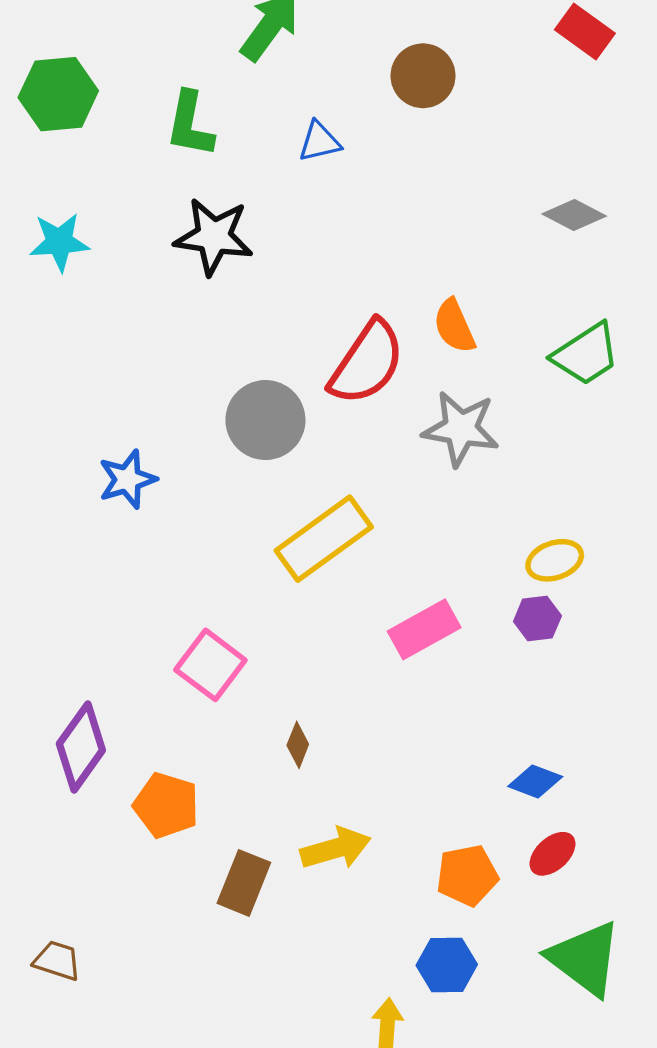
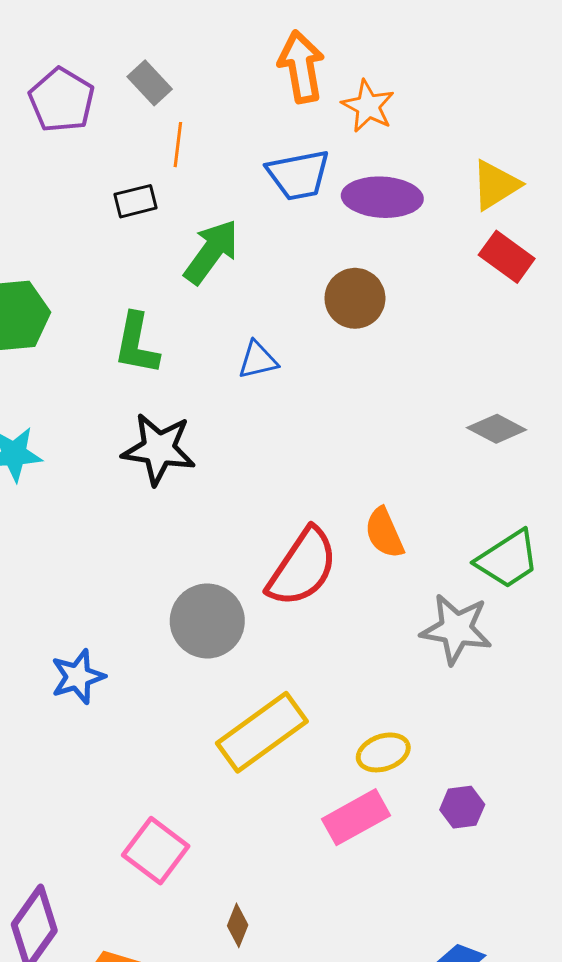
gray star: (461, 429) -> (456, 629), moved
yellow ellipse: (555, 560) -> (383, 752), moved

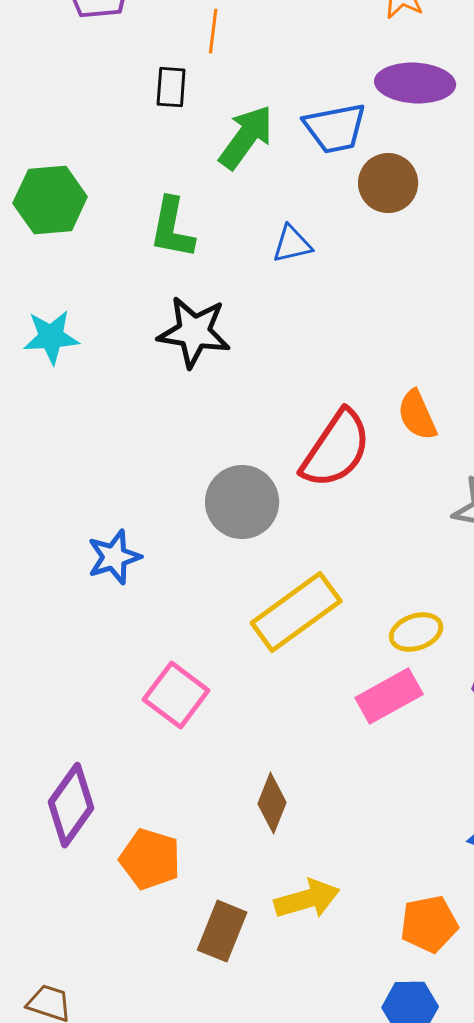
blue trapezoid: (298, 175) -> (335, 128), moved
black rectangle: (135, 201) -> (171, 87), turned -72
pink square: (156, 851) -> (176, 695), moved
brown diamond: (238, 925) -> (272, 803), size x1.4

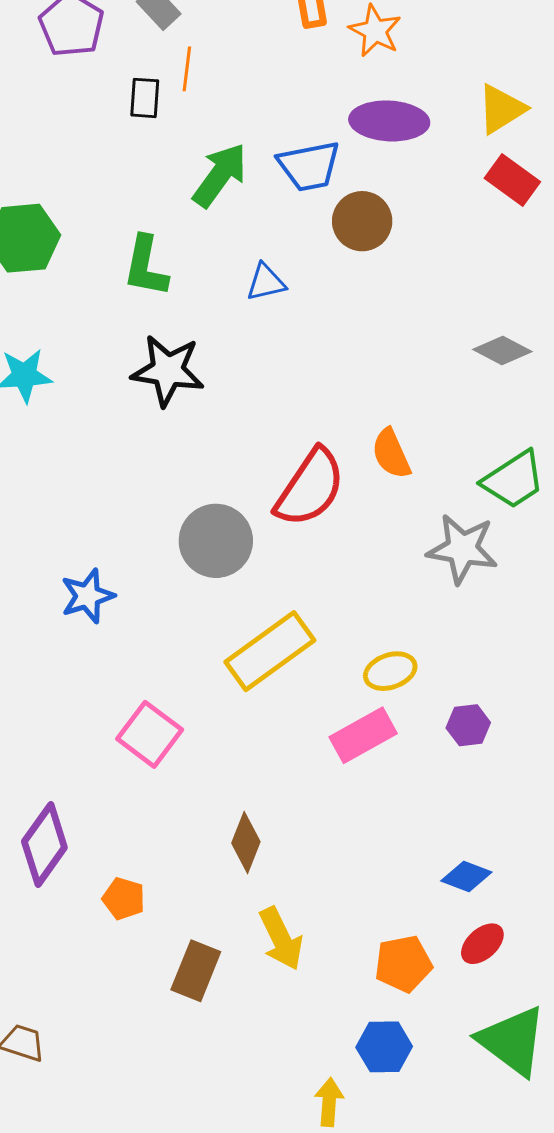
black rectangle: (171, 87) -> (145, 98), moved
orange pentagon: (150, 859) -> (124, 899), size x0.7
yellow arrow: (307, 899) -> (281, 939), turned 80

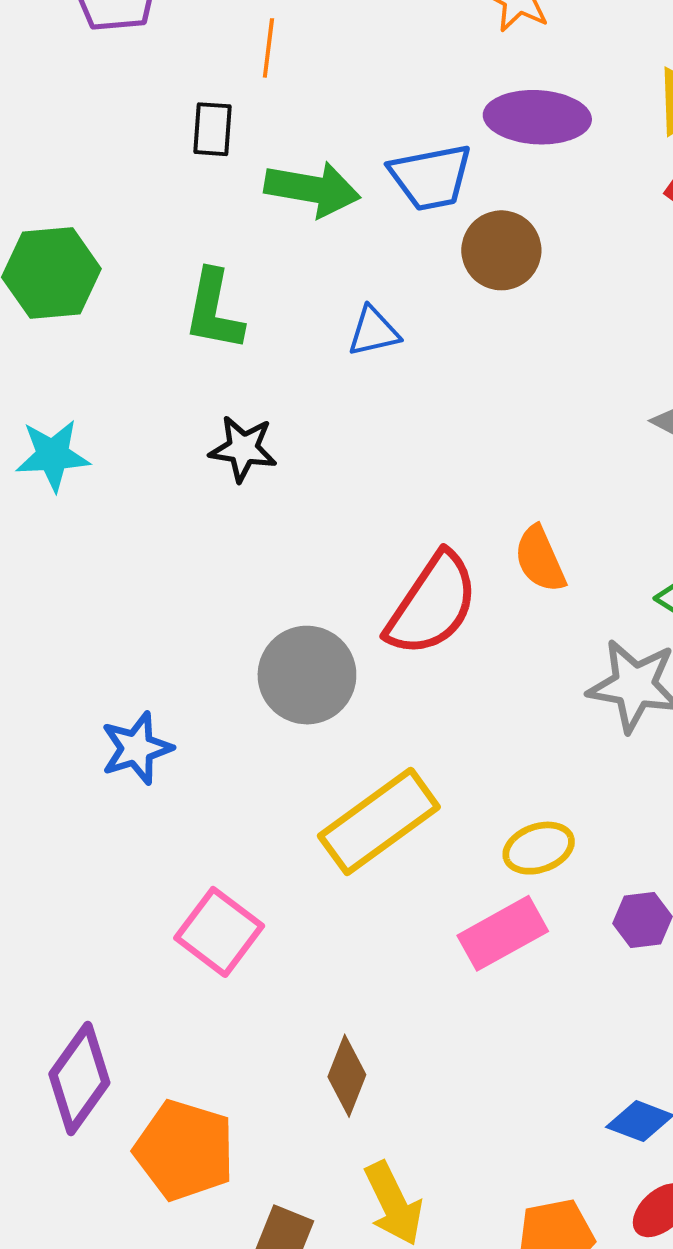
black rectangle: (145, 98) -> (212, 129), moved
green arrow: (220, 175) -> (312, 189), turned 64
black star: (168, 370) -> (243, 449), size x0.7
orange pentagon: (124, 899) -> (185, 1150), size x1.8

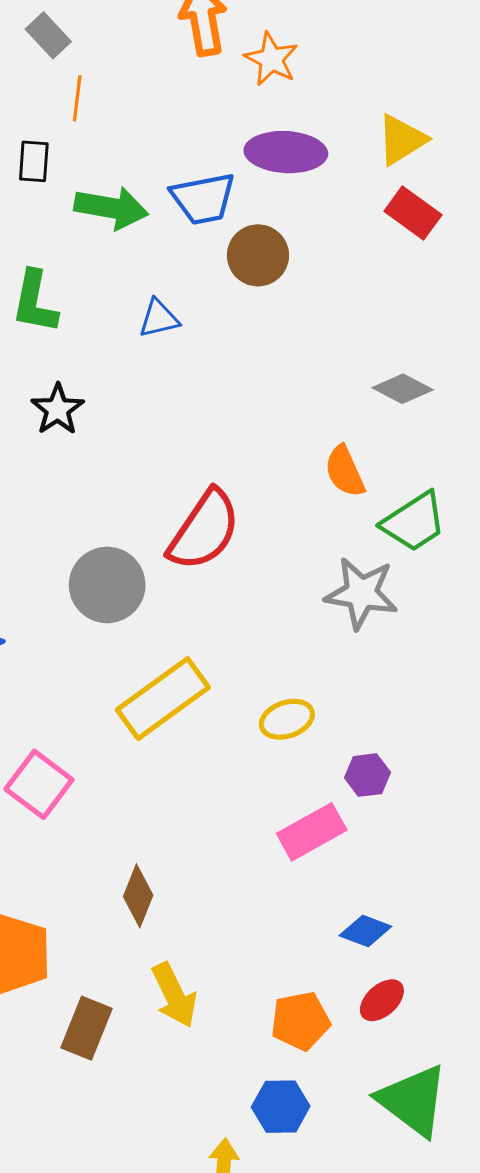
black star: (243, 449) -> (58, 409), turned 30
orange semicircle: (540, 559) -> (345, 471), moved
pink rectangle: (503, 933) -> (312, 832), moved

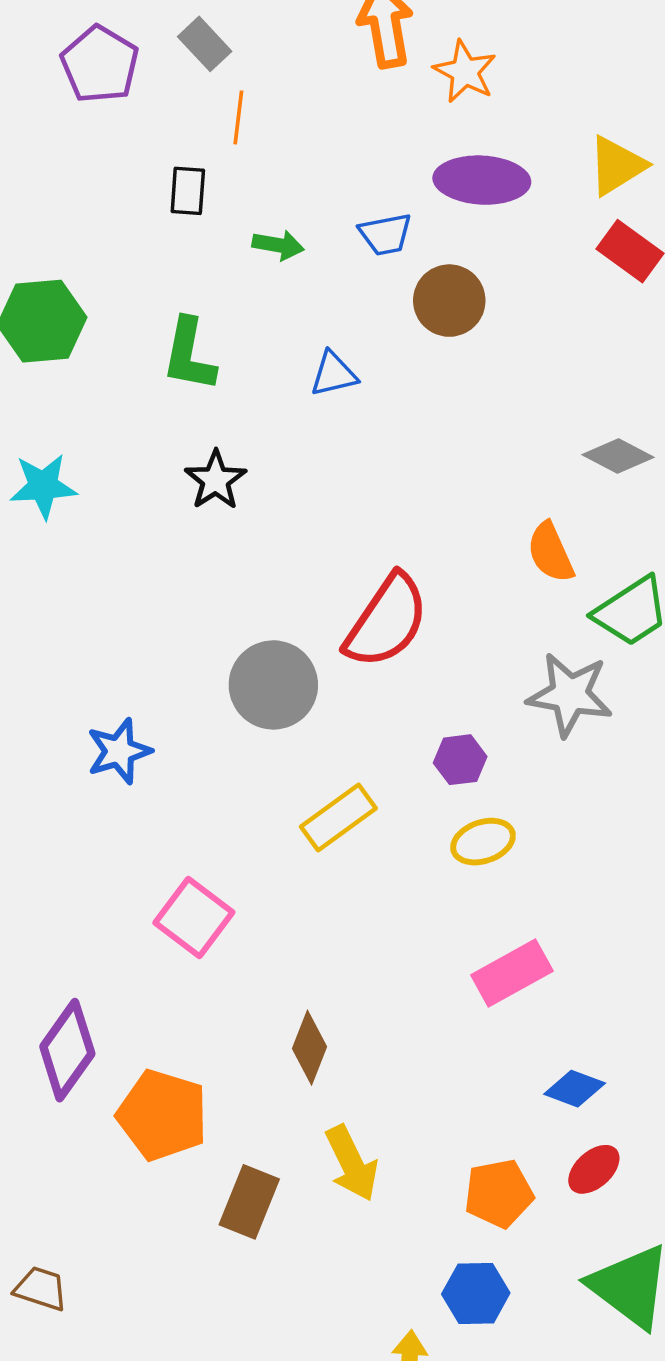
blue trapezoid: (203, 199) -> (385, 234), size x0.7
green arrow: (111, 208) -> (278, 245), size x0.6
yellow rectangle: (163, 699) -> (338, 817), size x0.7
purple hexagon: (367, 775) -> (460, 760), moved

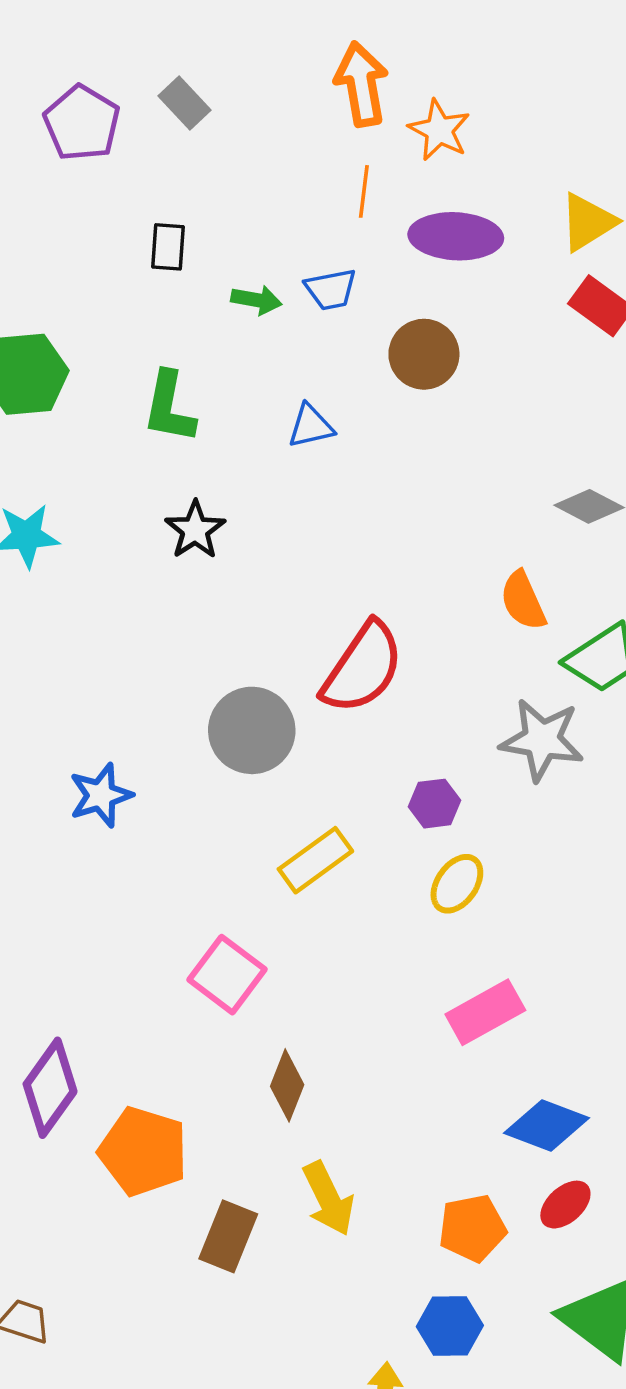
orange line: (238, 117) -> (364, 191), moved
blue trapezoid: (385, 234) -> (331, 289), moved
yellow ellipse: (483, 842) -> (457, 884), turned -36
pink square: (194, 918) -> (227, 975), moved
blue diamond: (575, 1089) -> (547, 1126), size x1.4

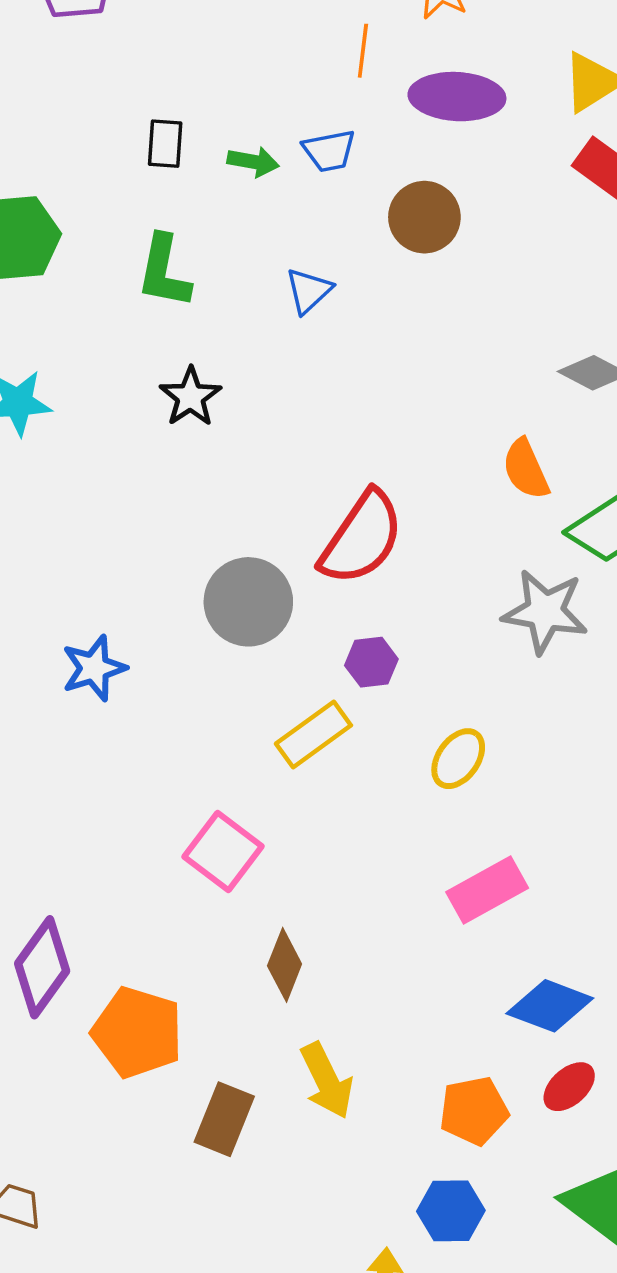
black rectangle: (168, 247) -> (165, 144), moved
blue triangle: (311, 426) -> (309, 291), turned -30
purple hexagon: (435, 804) -> (371, 662), moved

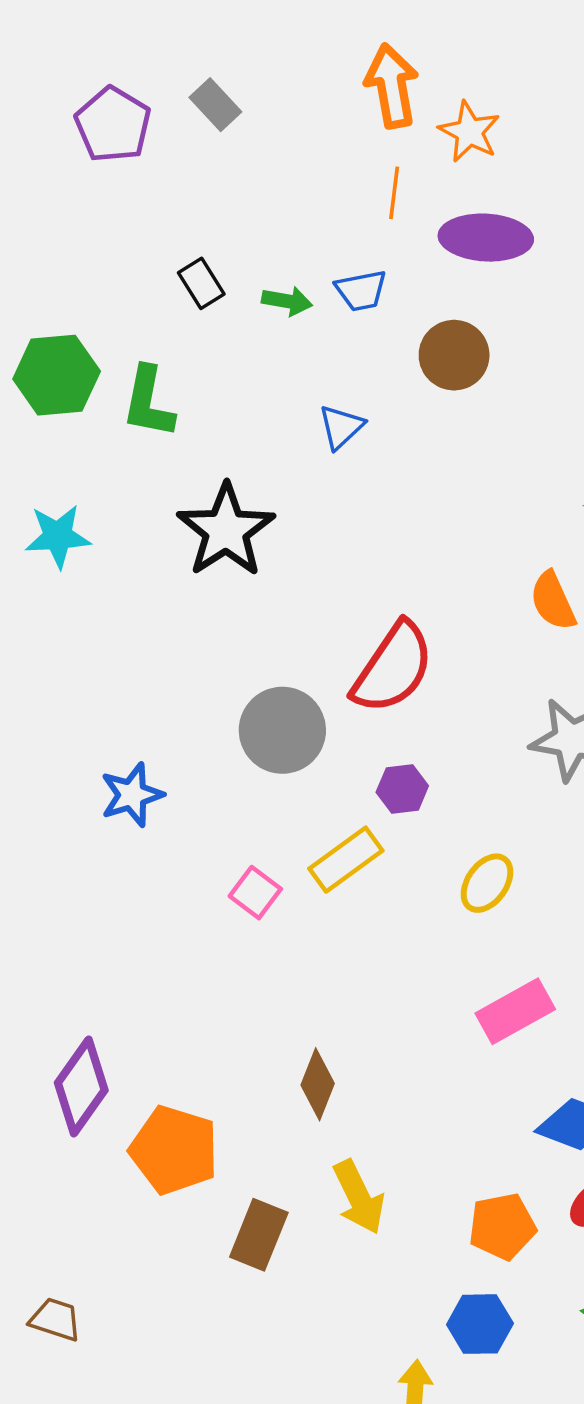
black rectangle: (165, 144) -> (201, 283), turned -36
green L-shape: (164, 271) -> (148, 402), moved
black star: (190, 397) -> (226, 530), size x1.6
pink square: (223, 851) -> (255, 893), moved, size x0.7

